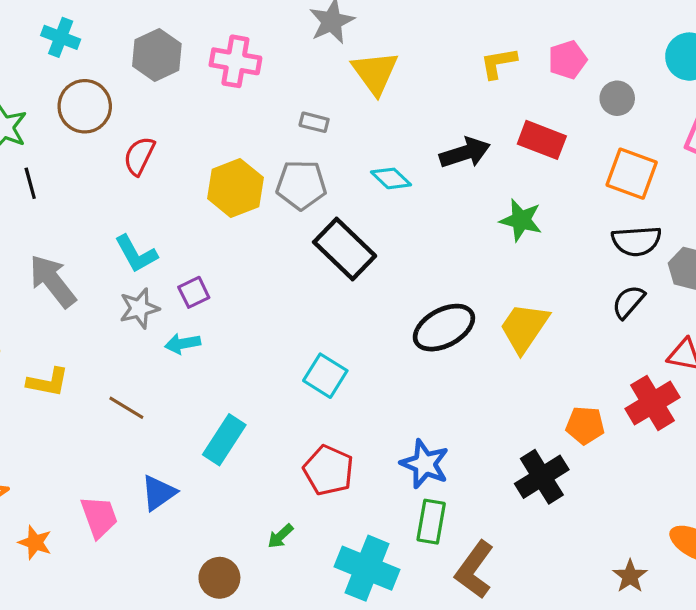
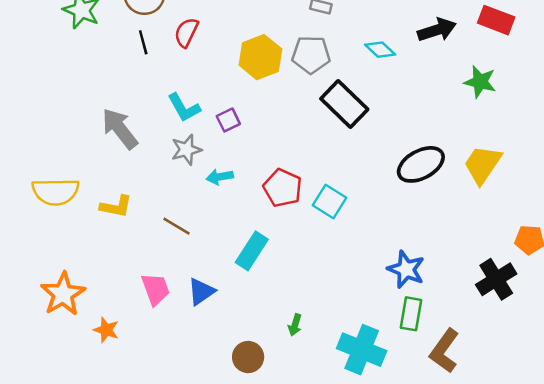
black line: (30, 183) -> (143, 42), moved
purple square: (194, 292) -> (228, 120), moved
red pentagon: (328, 470) -> (283, 188), moved
pink trapezoid: (99, 517) -> (156, 289), moved
green arrow: (280, 536) -> (295, 325), turned -30

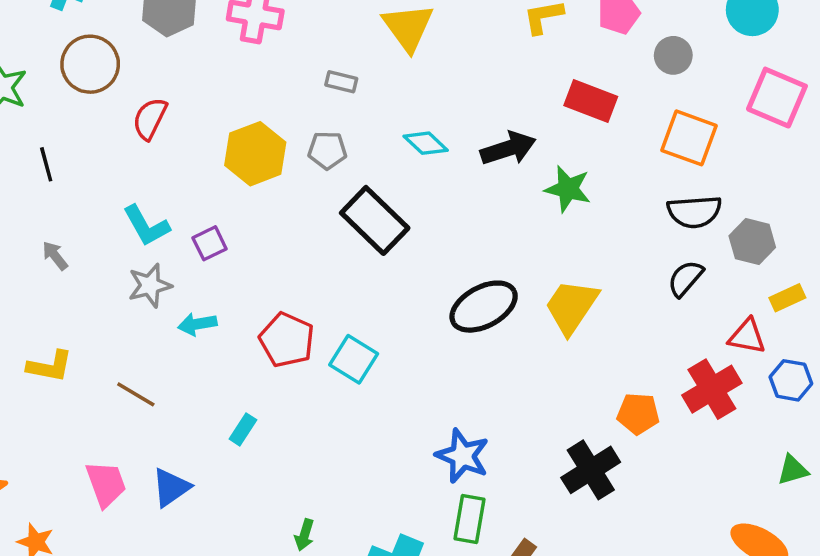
black arrow: (437, 30) -> (508, 148), moved
black line: (143, 42) -> (46, 164), moved
gray pentagon: (311, 55) -> (327, 150), size x0.7
gray arrow: (120, 129) -> (55, 256), size x0.5
cyan rectangle: (252, 251) -> (243, 429), size x0.6

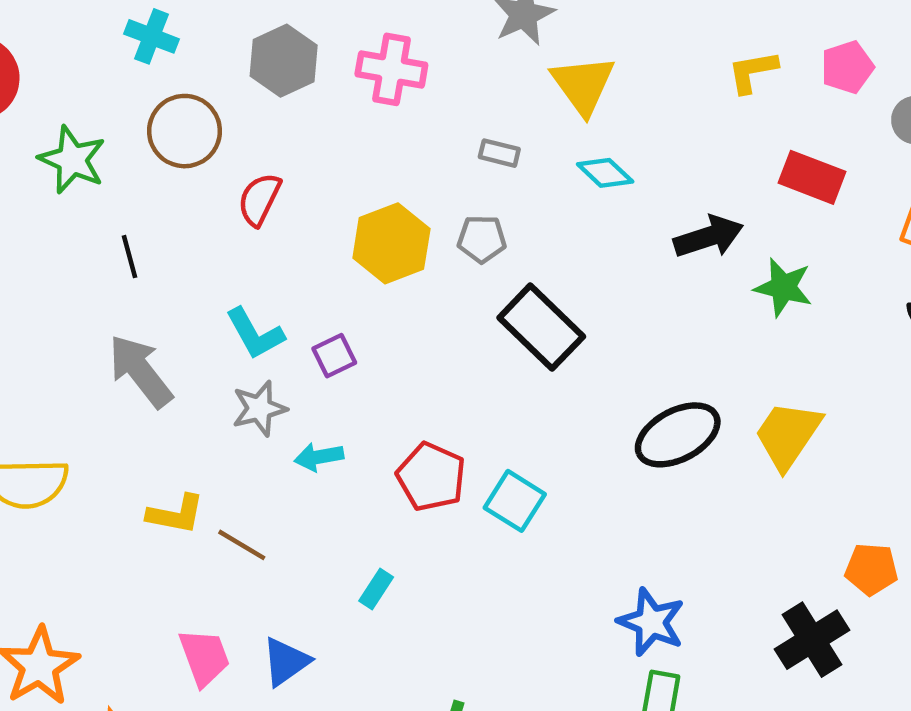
cyan diamond: (426, 143) -> (605, 173), moved
gray arrow: (55, 256) -> (140, 371), size x2.0
yellow L-shape: (50, 366) -> (176, 514), moved

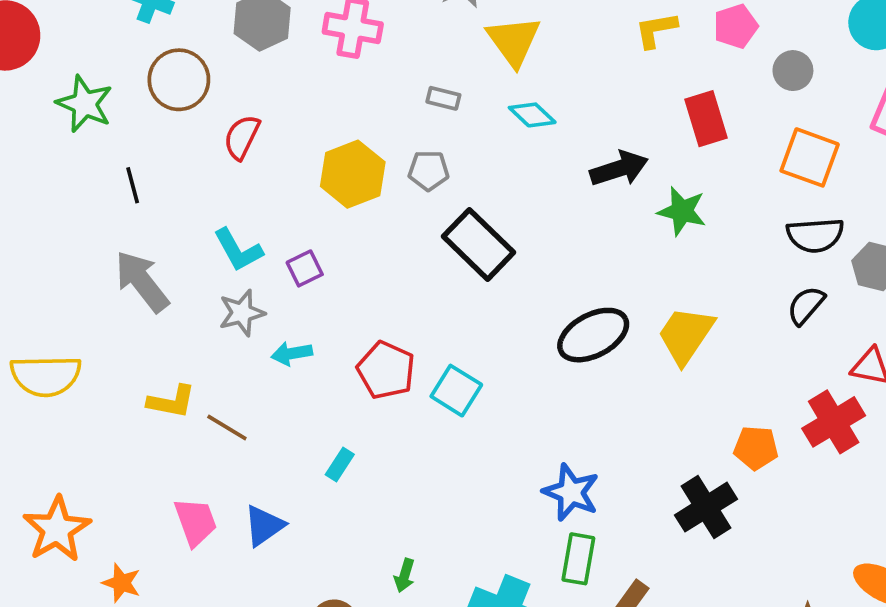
red rectangle: (812, 177) -> (706, 119), turned 52

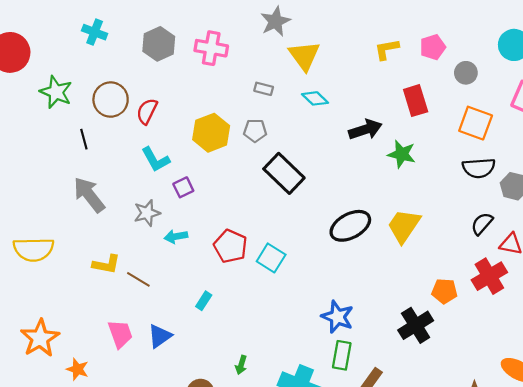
brown circle: (179, 80) -> (111, 100), moved
cyan L-shape: (238, 250) -> (156, 159), moved
black semicircle: (806, 305) -> (482, 224), moved

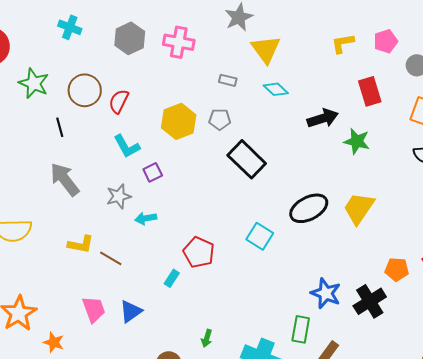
red pentagon: (230, 246) -> (199, 252), moved
cyan square: (271, 258) -> (260, 236), moved
blue star: (337, 317) -> (326, 293), moved

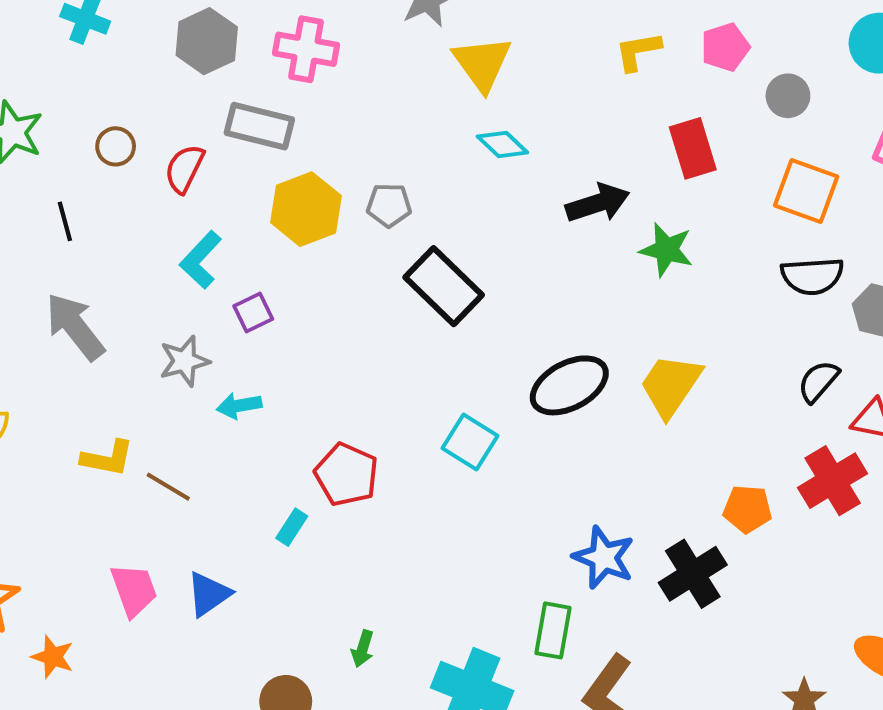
gray rectangle: (228, 80) -> (259, 126), moved, size x1.8
brown circle: (85, 90) -> (116, 146), size x0.6
cyan L-shape: (127, 146) -> (201, 260), turned 72

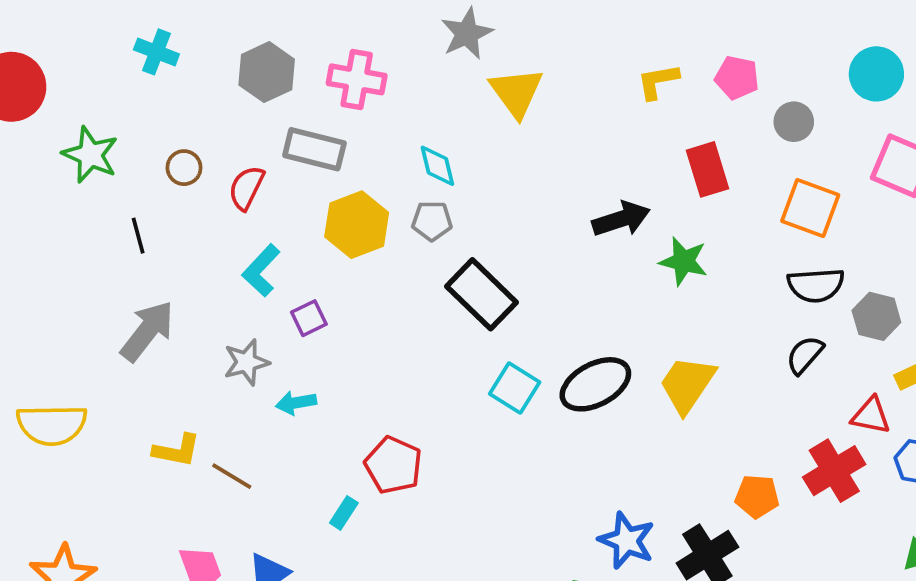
pink pentagon: (725, 47) -> (737, 78), turned 30
cyan diamond: (502, 144) -> (437, 166), moved, turned 33
gray arrow: (75, 327) -> (147, 331), turned 76
black semicircle: (818, 381) -> (805, 355), moved
cyan square: (470, 442) -> (515, 388), moved

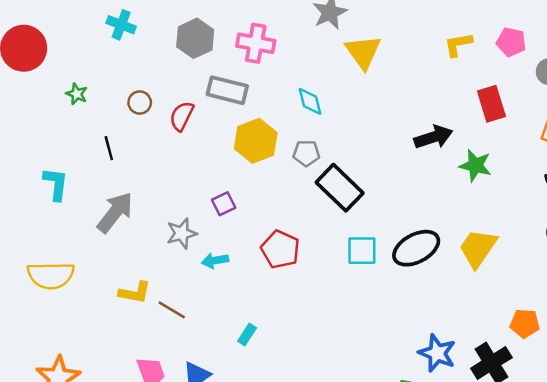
green star: (90, 155) -> (77, 94), size x0.6
gray pentagon: (432, 221) -> (306, 153), moved
cyan L-shape: (261, 270) -> (56, 184), moved, turned 144
cyan square: (515, 388) -> (362, 251), turned -32
red pentagon: (393, 465) -> (280, 249), moved

